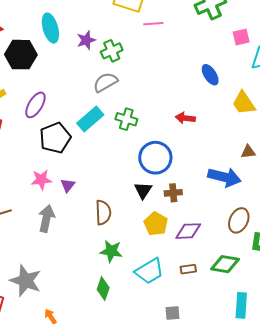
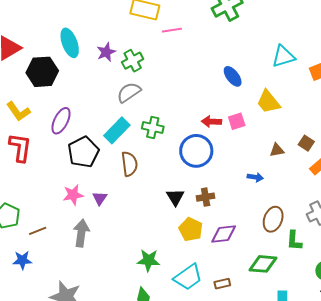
pink square: (241, 37) -> (237, 121), moved
blue circle: (155, 158) -> (196, 151), moved
blue arrow: (224, 177) -> (255, 177), size x0.5
brown semicircle: (103, 213) -> (129, 164), moved
brown rectangle: (188, 269) -> (222, 284), moved

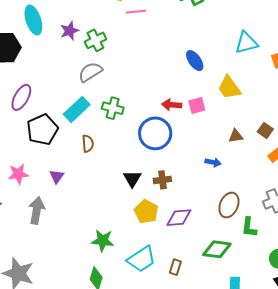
brown semicircle: (129, 164) -> (88, 144), size x0.7
pink star: (73, 195) -> (18, 174), moved
brown rectangle: (222, 284) -> (175, 267), turned -63

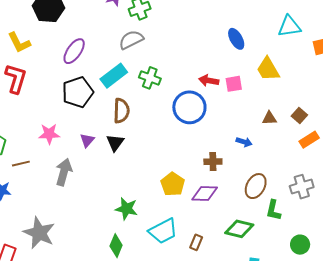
purple ellipse: (21, 97) -> (74, 51), moved
brown semicircle: (88, 144) -> (121, 111), size x1.4
black triangle: (132, 179) -> (115, 143), moved
brown cross: (162, 180) -> (213, 162), moved

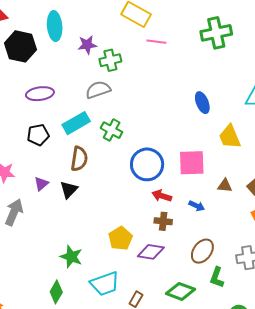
purple ellipse: (74, 51) -> (40, 94), turned 40
red arrow: (209, 81) -> (162, 196), moved
pink square: (234, 84) -> (192, 163), moved, size x1.6
black pentagon: (78, 92) -> (38, 135), size x0.7

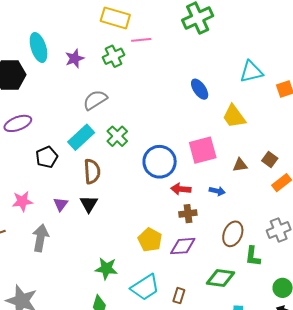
green cross: (110, 60) -> (114, 56), moved
purple ellipse: (40, 94) -> (18, 123), moved
green cross: (112, 130) -> (117, 136), turned 30

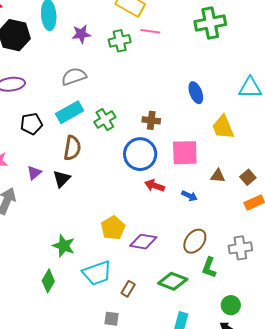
gray semicircle: (95, 100) -> (74, 76), moved
brown cross: (188, 214) -> (151, 120), moved

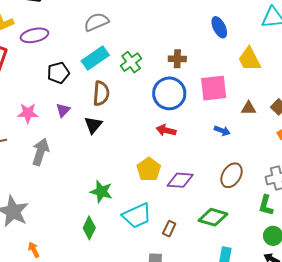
purple triangle: (34, 173) -> (63, 110), moved
red arrow: (155, 186) -> (166, 130), moved
green L-shape: (209, 268) -> (266, 205), moved

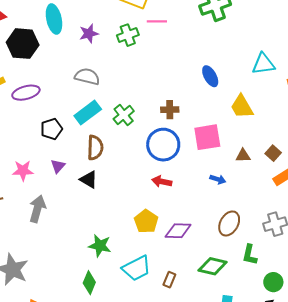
gray semicircle: (96, 22) -> (87, 76), turned 40
black triangle: (93, 125) -> (89, 180), turned -36
green L-shape: (266, 205) -> (250, 255), moved

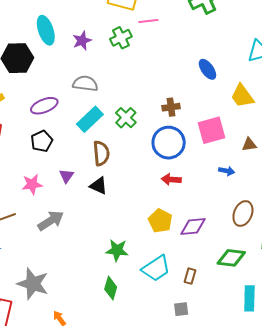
purple ellipse: (26, 93) -> (44, 106), moved
black pentagon: (51, 129) -> (42, 141), moved
gray arrow: (37, 209) -> (51, 221), turned 48

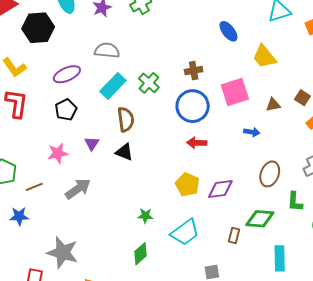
green star: (117, 250) -> (145, 216), size x0.7
brown rectangle: (190, 276) -> (234, 236), moved
green diamond: (111, 288) -> (141, 254), turned 35

